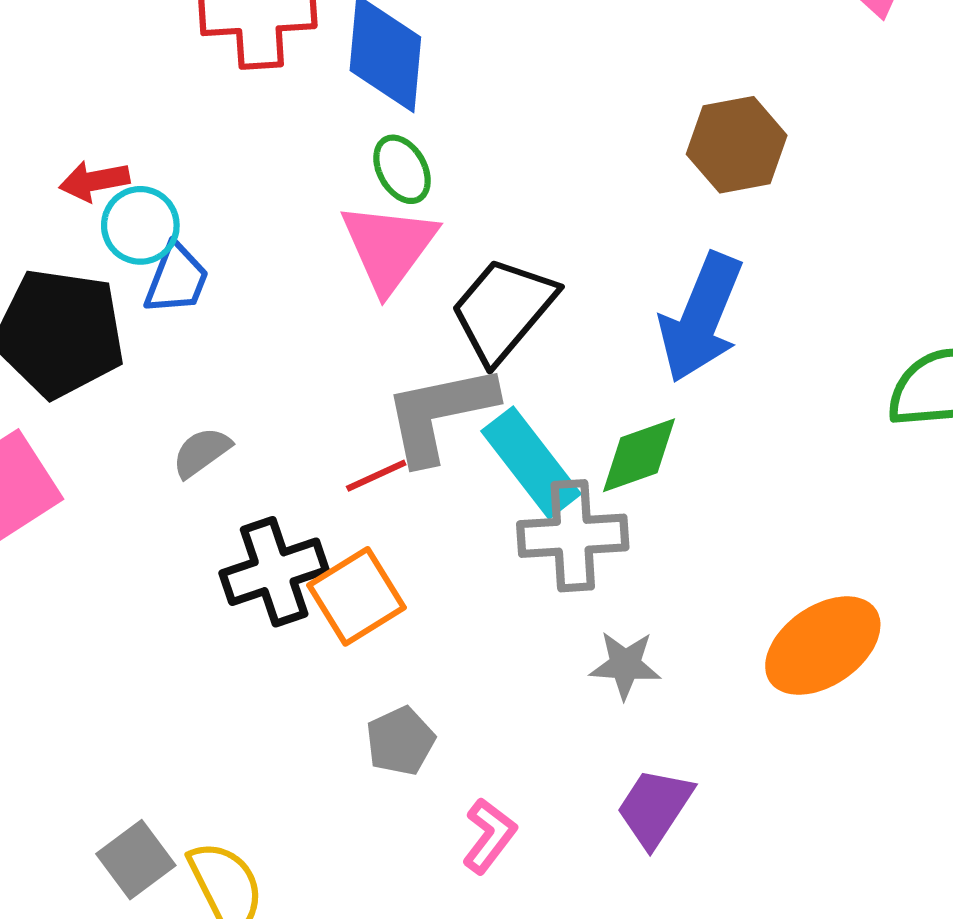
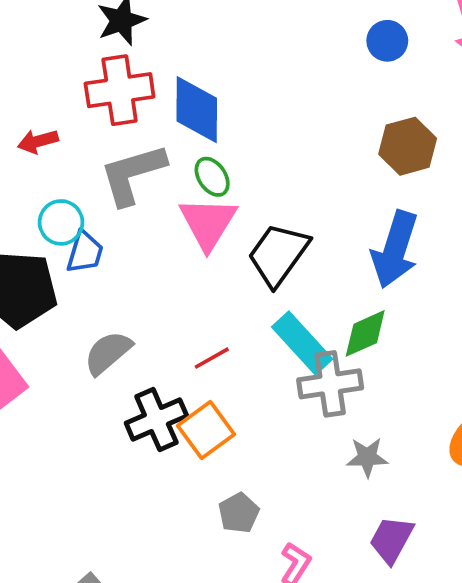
red arrow: (94, 181) -> (38, 141), moved
gray L-shape: (440, 414) -> (133, 174), moved
gray semicircle: (202, 452) -> (108, 353), size x1.4

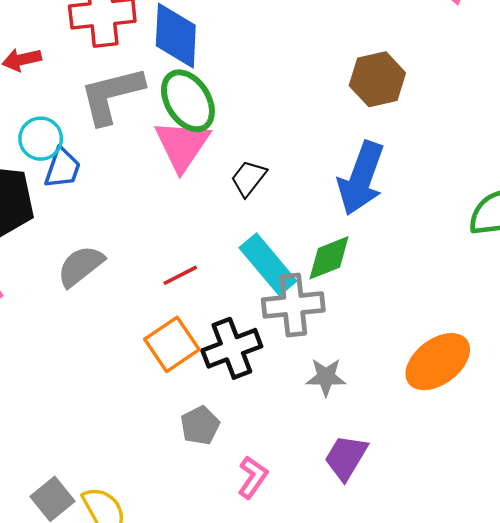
green ellipse: (212, 177) -> (188, 101), size x1.6
black trapezoid: (278, 254) -> (249, 178), size x0.6
black cross: (156, 420) -> (232, 348), moved

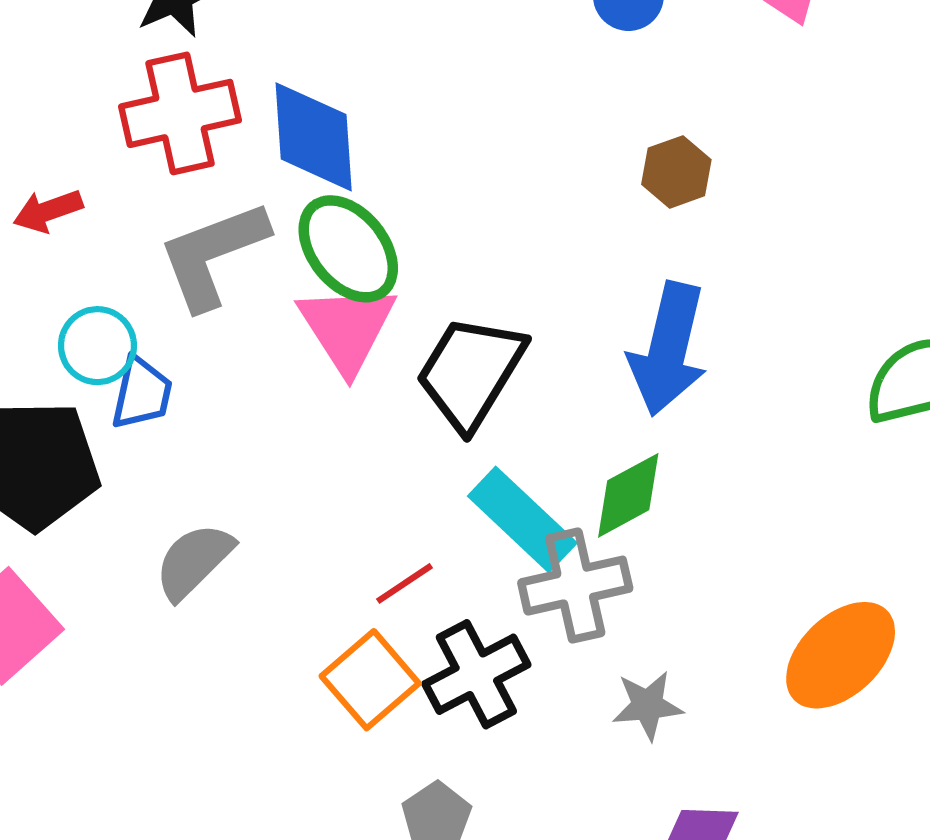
brown hexagon: (377, 79) -> (676, 172), size x0.7
black trapezoid: (249, 178) -> (471, 372), size x1.8
red line: (180, 275) -> (404, 583), moved

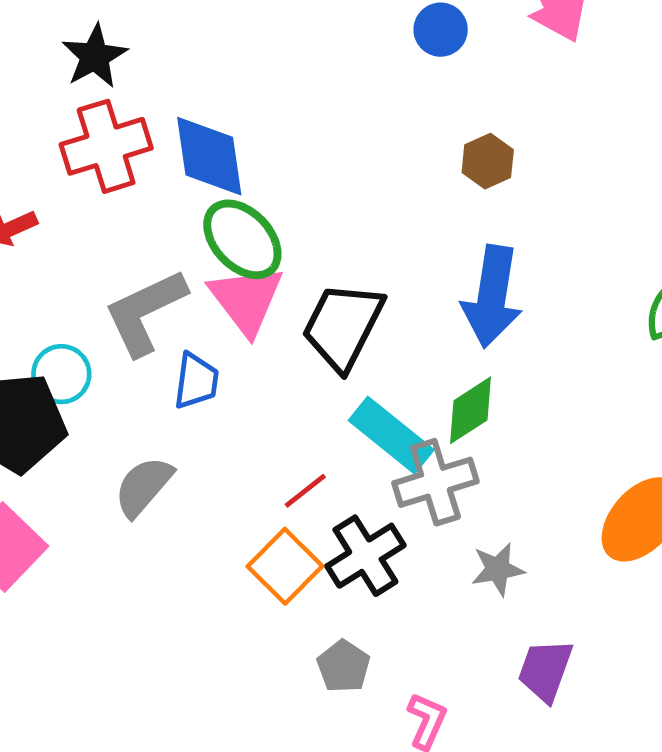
gray L-shape: (213, 255) -> (145, 312), moved
cyan circle: (97, 346) -> (61, 374), moved
blue trapezoid: (142, 393) -> (196, 381), moved

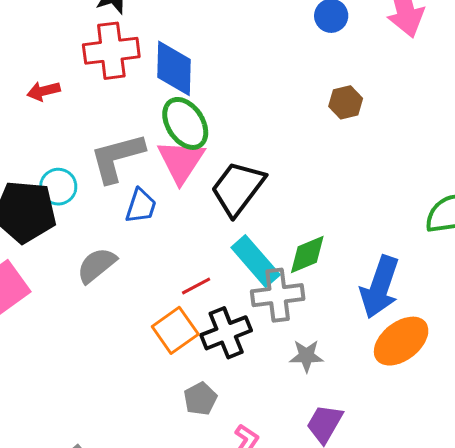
blue arrow: (492, 297) -> (380, 287), moved

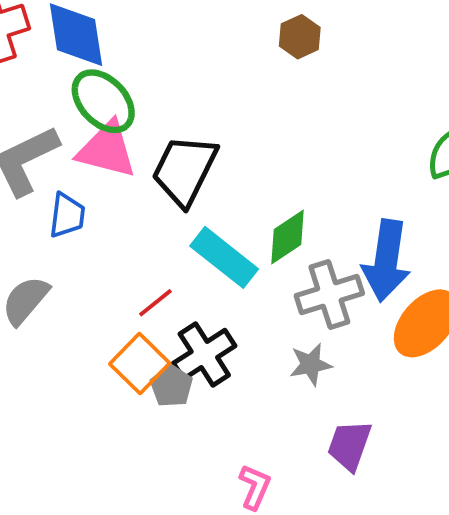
pink triangle: (181, 161) -> (107, 150), turned -38
gray cross: (278, 295) -> (329, 294), moved
gray pentagon: (200, 399) -> (171, 386), moved

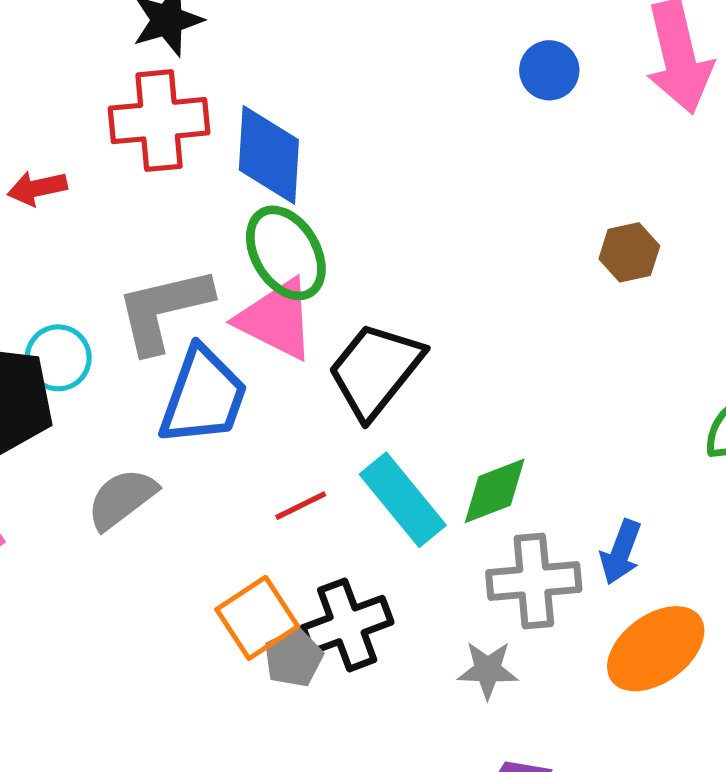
brown hexagon: (300, 37) -> (629, 252), moved
blue trapezoid: (67, 215) -> (203, 396), size x1.6
blue arrow: (386, 261) -> (621, 552), size x0.6
red line: (155, 303) -> (301, 506), moved

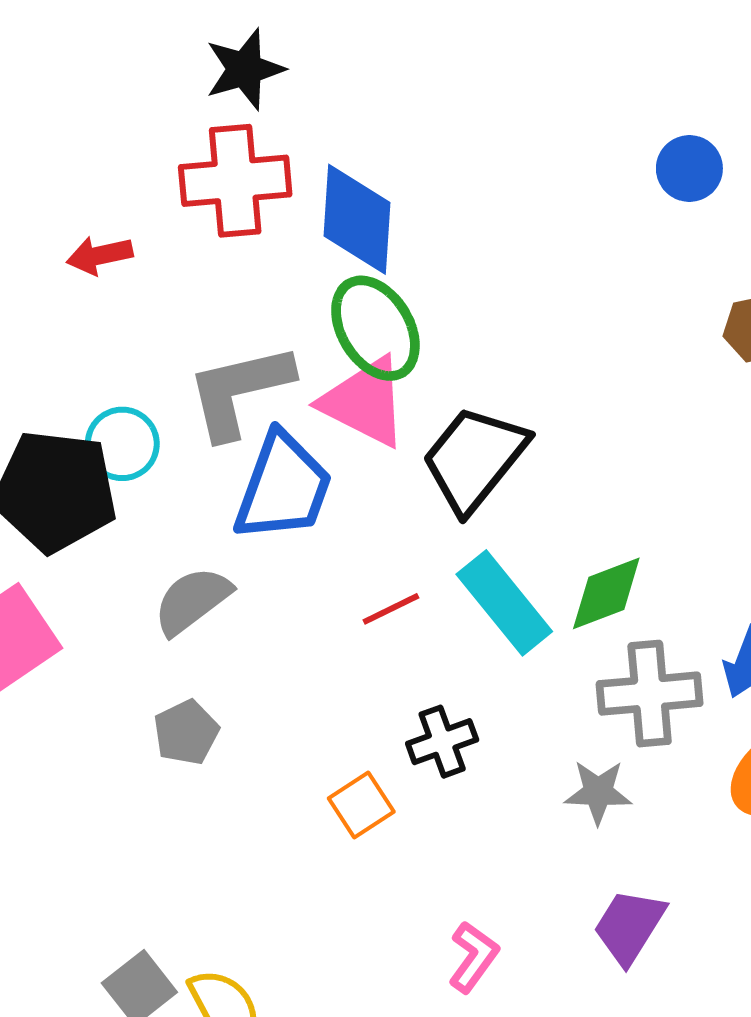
blue circle: (549, 70) -> (689, 168), moved
orange square: (257, 618) -> (361, 805), moved, size x0.7
black cross: (347, 625) -> (442, 742), size x0.7
gray pentagon: (293, 658) -> (186, 732), moved

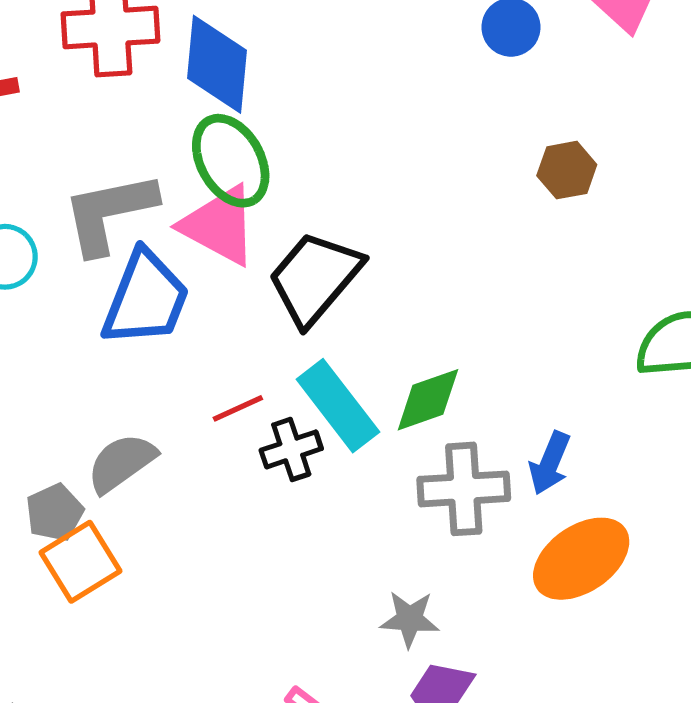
gray semicircle: (192, 601) -> (121, 463), moved
black cross: (442, 742) -> (291, 449), moved
gray star: (598, 792) -> (410, 619), moved
orange square: (361, 805) -> (81, 562), moved, size x1.4

